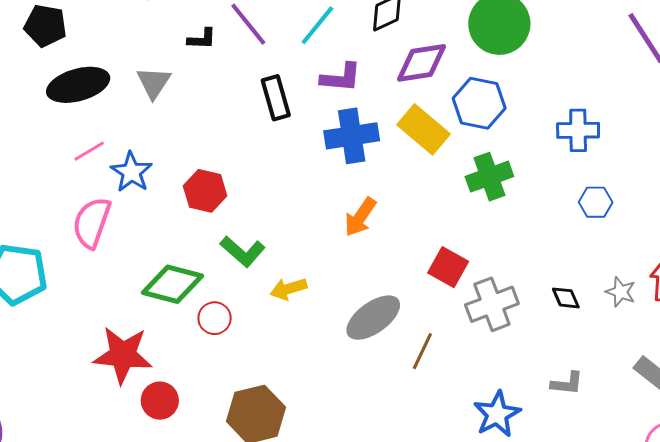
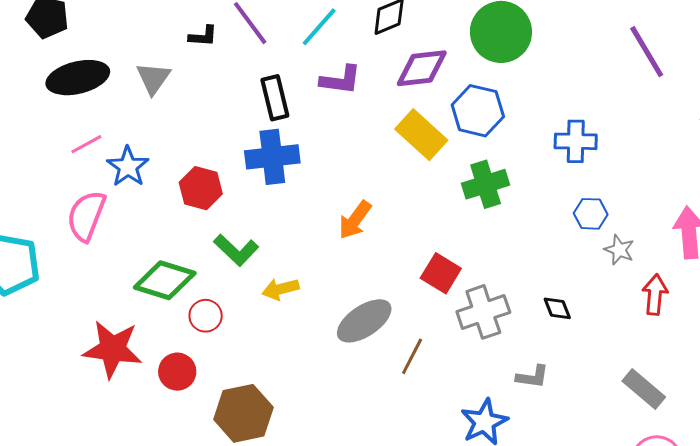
blue cross: (352, 136) -> (272, 157), moved
gray star: (621, 292) -> (619, 250), moved
gray L-shape: (567, 383) -> (532, 377), moved
red circle: (160, 401) -> (177, 372), moved

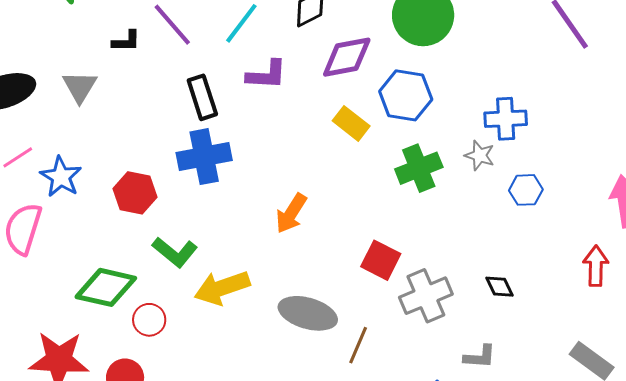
yellow rectangle: (421, 135) -> (351, 123), size x0.7
gray star: (619, 250) -> (480, 155), moved
yellow arrow: (281, 289) -> (222, 288), size x1.5
gray ellipse: (364, 321) -> (308, 313), turned 54

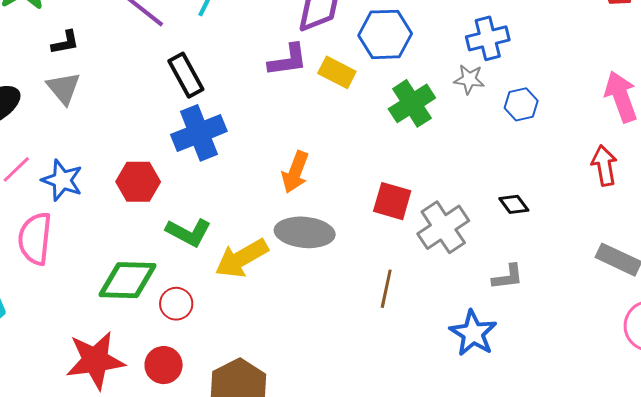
black L-shape: (126, 41) -> (65, 42), moved
purple L-shape: (267, 75) -> (288, 60), moved
gray ellipse: (308, 313) -> (305, 232), moved

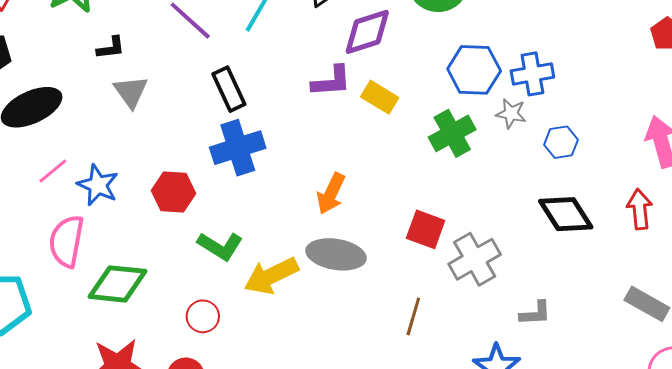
blue hexagon: (385, 34) -> (474, 70), moved
gray triangle: (64, 88) -> (131, 92), moved
black diamond: (514, 204) -> (566, 214), moved, size x1.8
green diamond: (128, 280) -> (117, 284), moved

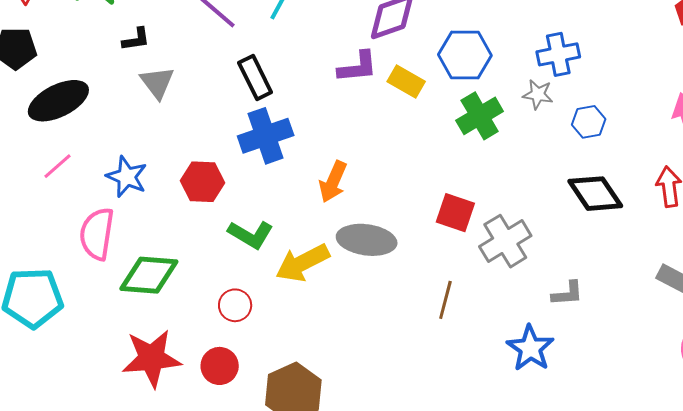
blue hexagon: (474, 70) -> (465, 55), moved
pink line: (53, 171) -> (57, 166), moved
orange arrow: (331, 194) -> (333, 182), moved

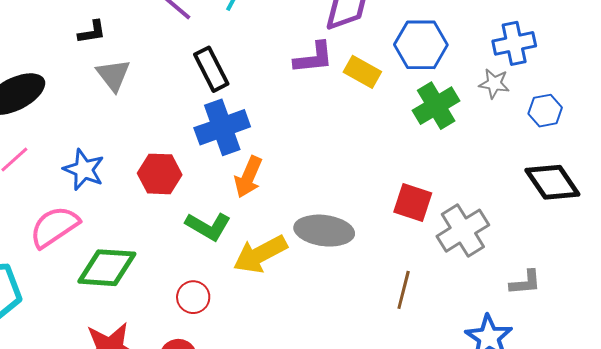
orange arrow: (333, 182) -> (248, 177), moved
pink semicircle: (97, 234) -> (54, 227), turned 48

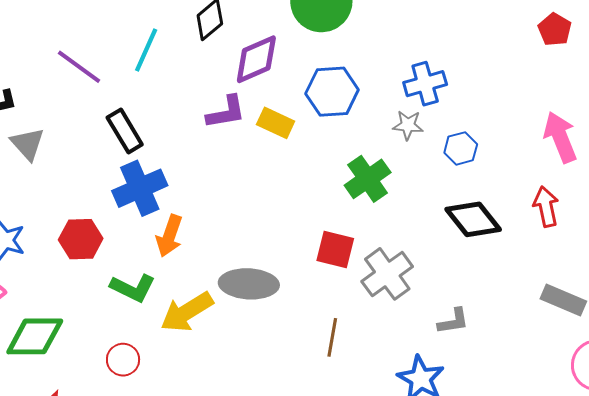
green cross: (436, 106) -> (368, 179), moved

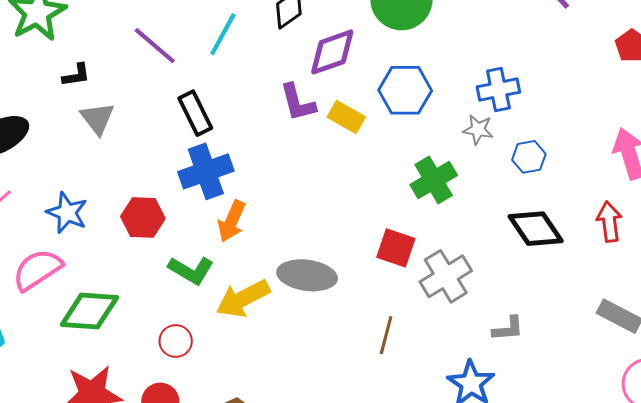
purple L-shape: (226, 112) -> (298, 102), turned 81

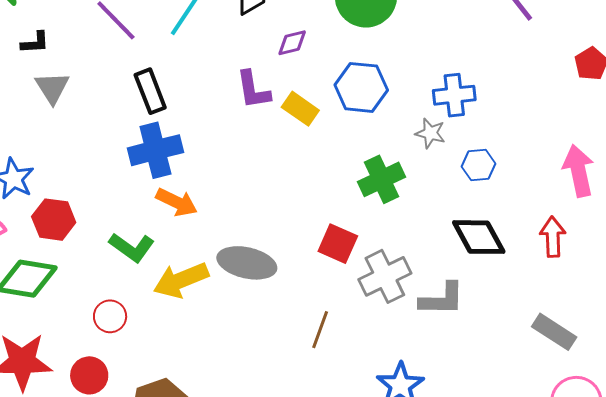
purple diamond: (332, 52) -> (292, 43), size x0.6
red hexagon: (143, 218) -> (54, 220), moved
orange arrow: (232, 221) -> (177, 202), turned -93
gray L-shape: (508, 329) -> (442, 299), moved, size x1.4

